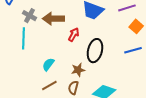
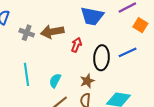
cyan line: (23, 38) -> (27, 74), moved
blue line: (133, 50) -> (128, 52), moved

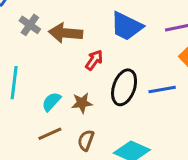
brown star: (87, 81) -> (82, 103), moved

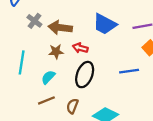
red arrow: (94, 60) -> (80, 48), turned -112
black ellipse: (124, 87) -> (85, 75), moved
brown star: (82, 103) -> (56, 52), moved

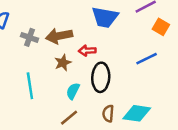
cyan semicircle: (48, 77) -> (73, 91), moved
brown semicircle: (72, 106) -> (108, 114), moved

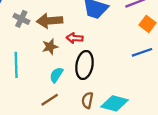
blue line: (147, 59) -> (142, 52), moved

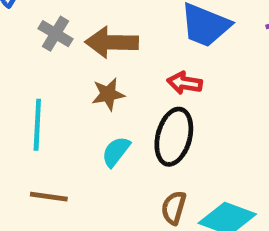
red arrow: (75, 38) -> (185, 83), moved
brown line: (50, 100) -> (49, 197), moved, turned 36

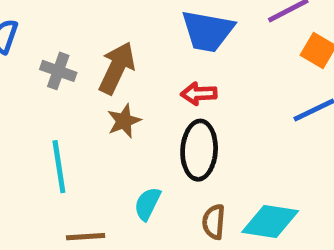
brown arrow: (112, 42) -> (117, 68), turned 126
cyan semicircle: (116, 152) -> (147, 204), moved

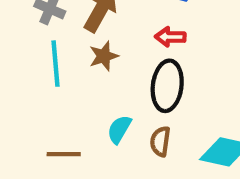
cyan line: (59, 167) -> (56, 64), moved
brown semicircle: (214, 222) -> (160, 141), moved

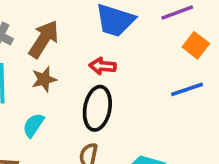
cyan semicircle: (119, 129) -> (33, 125), moved

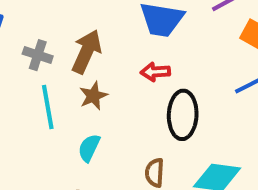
black ellipse: (97, 108) -> (183, 115), moved

